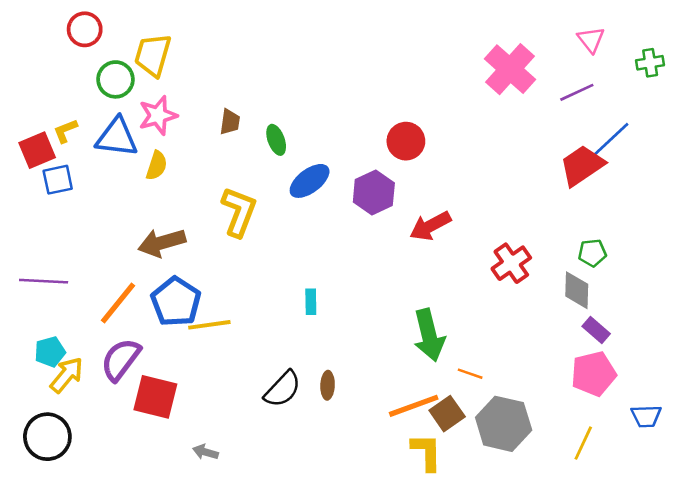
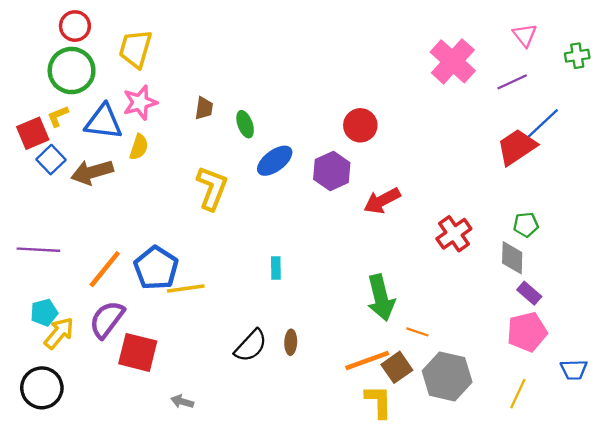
green circle: (116, 79) -> (72, 71), moved, size x1.4
blue square: (58, 180) -> (51, 160), turned -32
brown arrow: (162, 243) -> (92, 172), moved

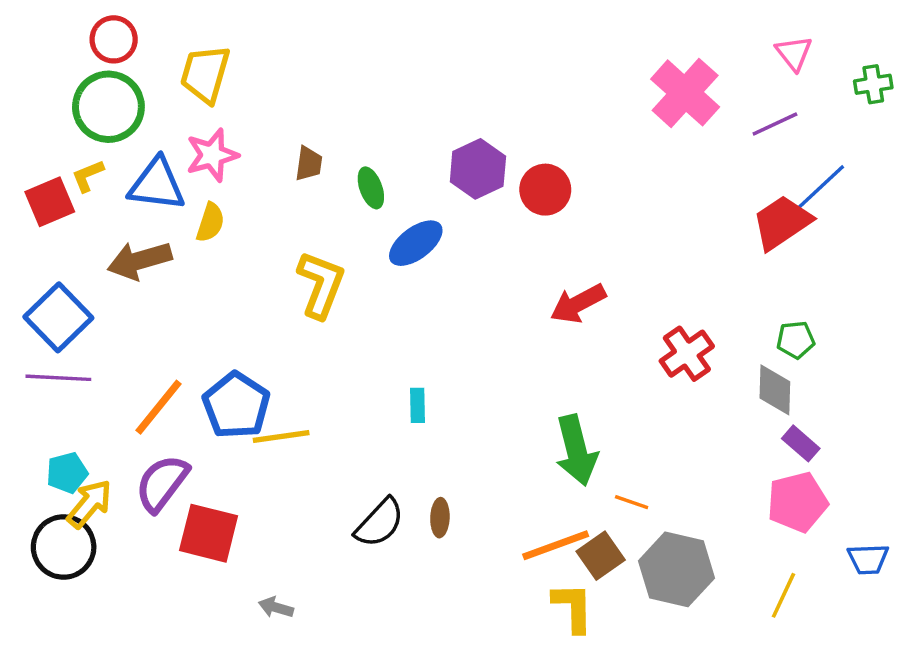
blue square: (51, 160) -> (58, 317), moved, size x1.5
purple hexagon: (332, 171) -> (478, 169), moved
black circle: (42, 388) -> (64, 547), moved

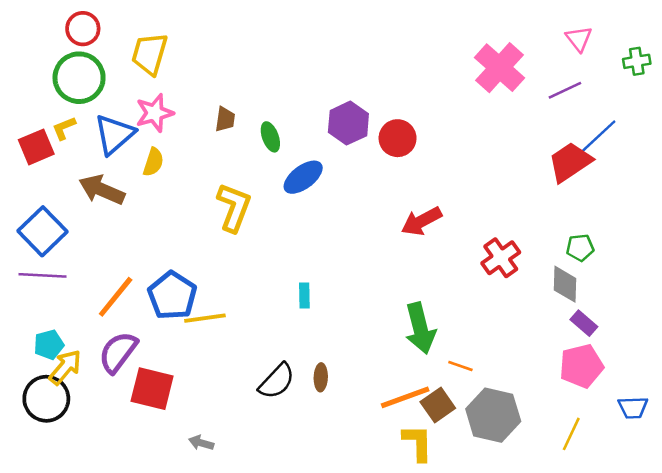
blue triangle: (157, 184) -> (114, 134), turned -48
brown arrow: (140, 260) -> (102, 190), turned 39

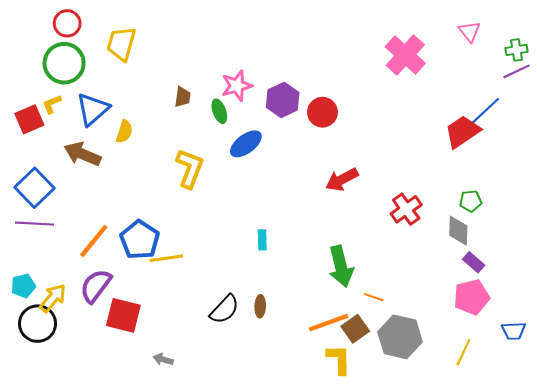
purple line: (565, 90) -> (517, 71), moved
pink star: (155, 113) -> (237, 86), moved
cyan rectangle: (304, 296) -> (262, 240), moved
cyan pentagon: (49, 345) -> (23, 286), moved

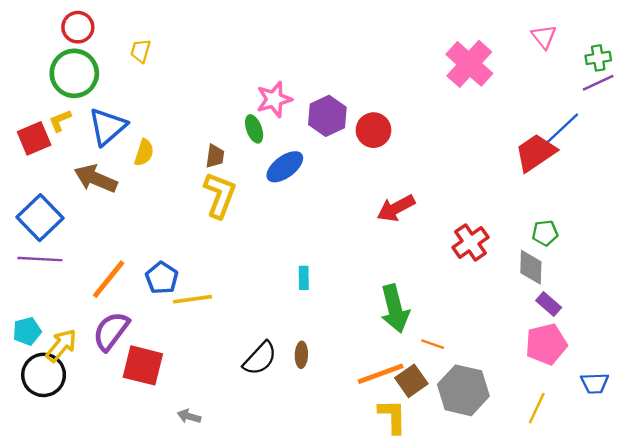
yellow trapezoid: (121, 44) -> (141, 51), size x0.6
brown trapezoid: (183, 97) -> (215, 156), moved
blue pentagon: (140, 240) -> (162, 278), size x0.7

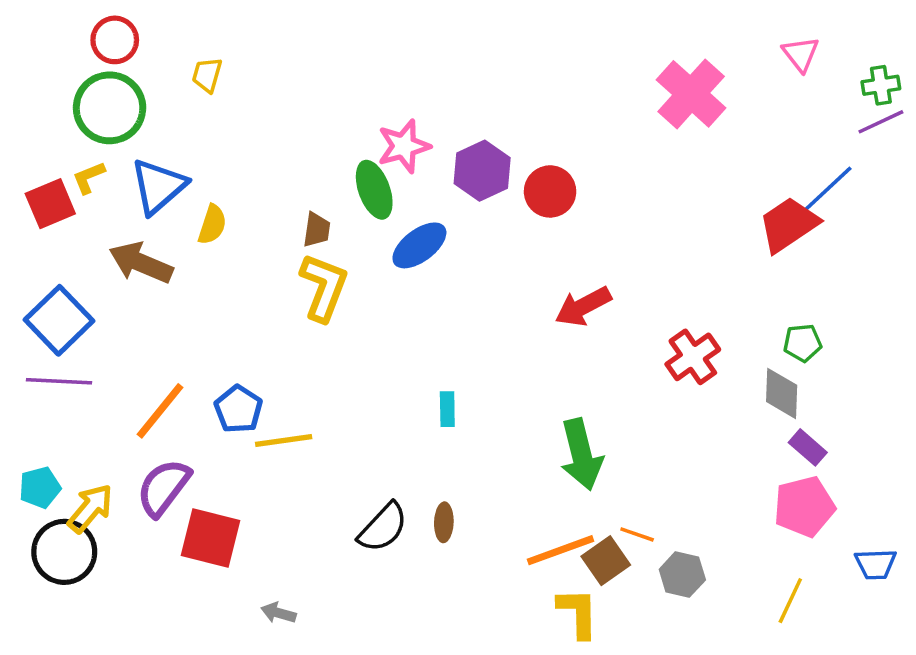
green ellipse: (254, 129) -> (374, 190), size x1.4
orange line: (433, 344) -> (637, 534), moved
gray hexagon: (463, 390) -> (682, 575), size x0.6

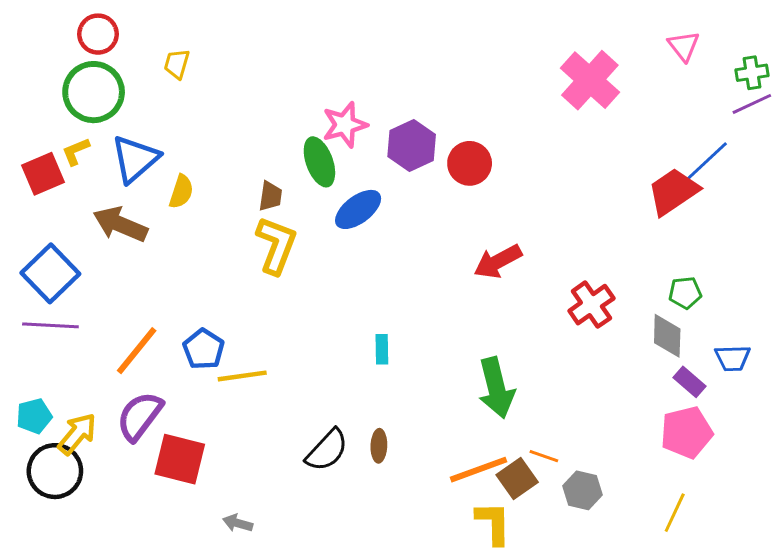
blue trapezoid: (876, 564) -> (733, 358), moved

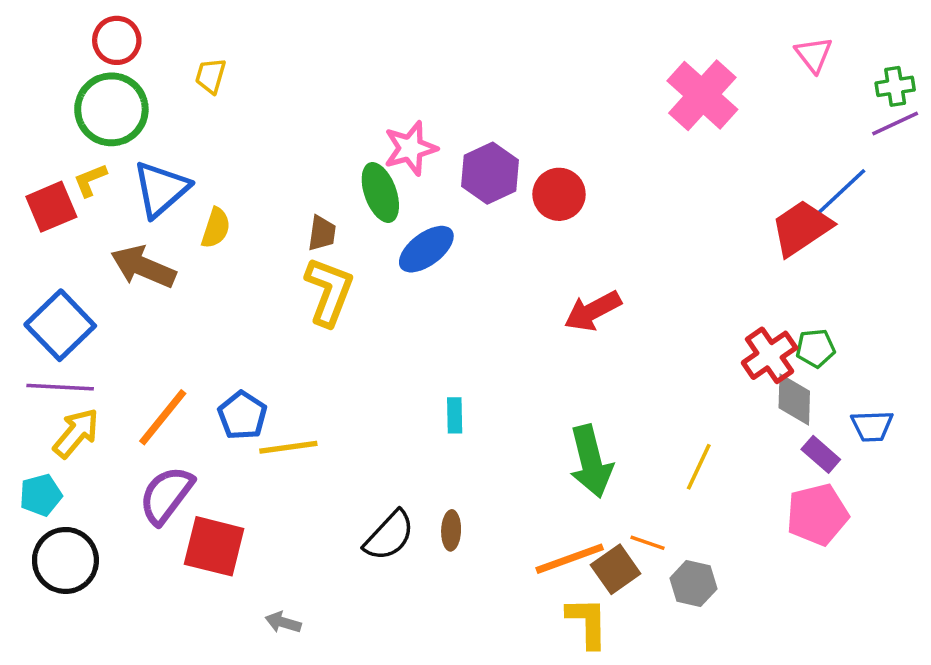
red cross: (591, 305) -> (770, 355), moved
yellow arrow: (77, 434) -> (76, 433), moved
yellow line: (675, 513) -> (699, 467), moved

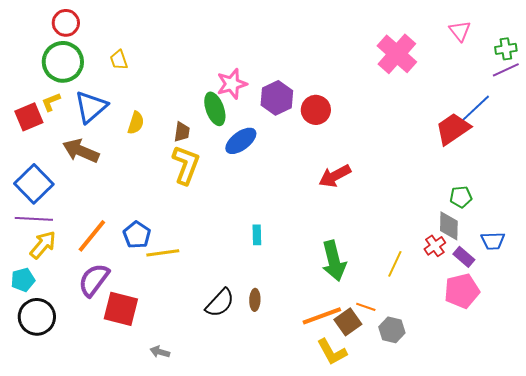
yellow trapezoid: (211, 76) -> (119, 60), moved, turned -35
yellow semicircle: (216, 228) -> (136, 123), moved
red cross: (770, 355) -> (435, 246), moved, size x0.7
yellow L-shape: (587, 622) -> (332, 352), turned 152

